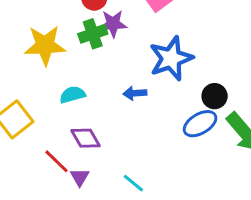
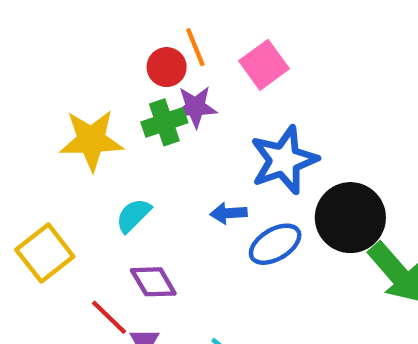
cyan semicircle: (72, 95) -> (133, 215), turned -30
black circle: (215, 96) -> (350, 218), size x1.8
blue ellipse: (200, 124) -> (275, 244), moved

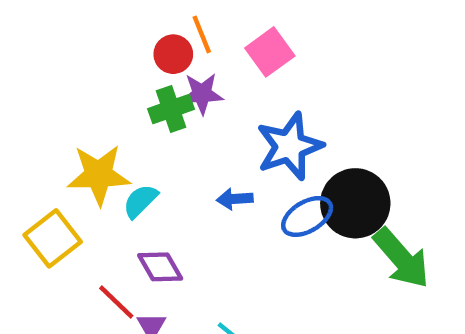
yellow star: (91, 140) -> (99, 175), moved
blue ellipse: (275, 244) -> (307, 216), moved

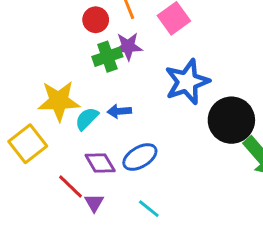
red circle: (173, 54) -> (96, 20), moved
blue arrow: (235, 199) -> (119, 111), moved
blue ellipse: (307, 216) -> (140, 157), moved

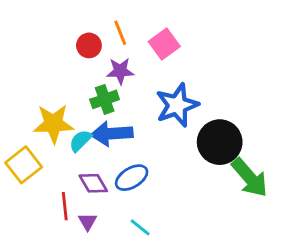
green cross: (107, 57) -> (105, 99), moved
blue arrow: (119, 111) -> (112, 134), size x1.8
red line: (71, 187) -> (65, 206), turned 40

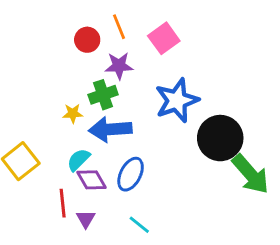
yellow star: (53, 124) -> (73, 113), moved, size x0.5
cyan semicircle: (80, 141) -> (79, 160), moved
blue ellipse: (132, 178) -> (131, 174), turned -32

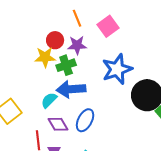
red circle: (87, 40) -> (55, 40), moved
yellow star: (73, 113) -> (45, 57), moved, size x1.5
cyan semicircle: (79, 160) -> (49, 100), moved

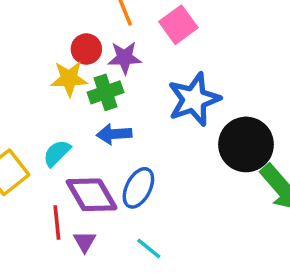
blue arrow: (71, 89) -> (114, 134), size x0.7
cyan semicircle: (49, 100) -> (57, 153), moved
purple diamond: (58, 124) -> (92, 195), size x1.4

